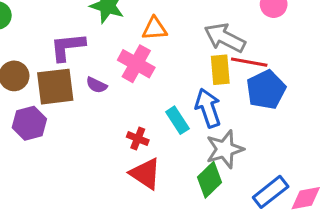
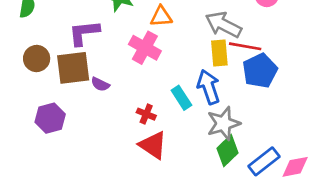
purple semicircle: (97, 85) -> (100, 84), moved
purple hexagon: (29, 123) -> (50, 118), moved
green diamond: (210, 180) -> (227, 151), moved

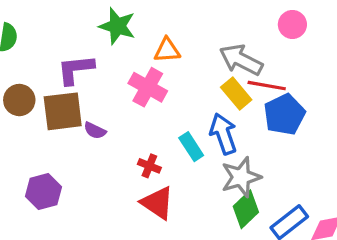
yellow rectangle: (219, 53) -> (236, 94), turned -35
purple hexagon: (50, 118) -> (43, 192), moved

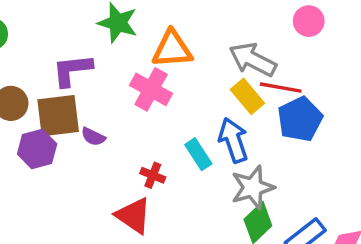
orange triangle: (167, 50) -> (172, 49), size x1.4
purple hexagon: (43, 192) -> (37, 149), moved
red triangle: (157, 203) -> (133, 216), moved

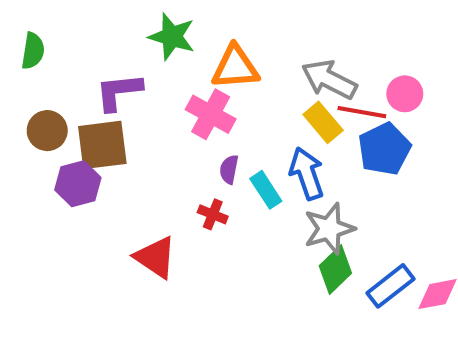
pink circle: (309, 21) -> (405, 94), moved
purple semicircle: (93, 137) -> (229, 169), moved, turned 75
red triangle: (133, 216) -> (155, 257), moved

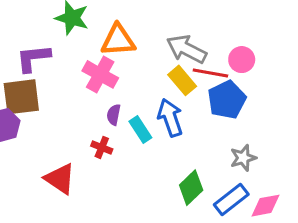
gray star: (329, 229) -> (243, 158), moved, size x0.7

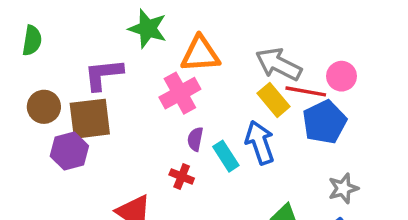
pink cross: (100, 74) -> (180, 93), turned 32

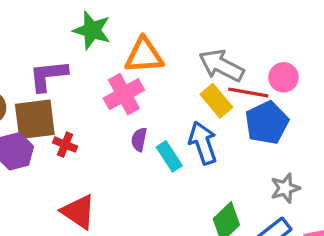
red cross: (182, 176) -> (65, 145), moved

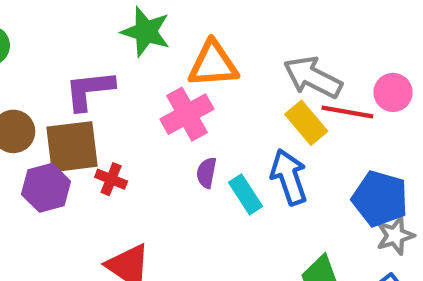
blue pentagon: (267, 123) -> (380, 199), moved, turned -30

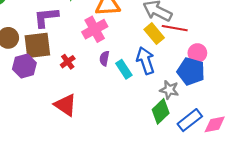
pink circle: (393, 92) -> (197, 53), moved
red cross: (111, 179) -> (68, 62), moved, turned 32
gray star: (395, 236) -> (169, 90), moved, turned 30

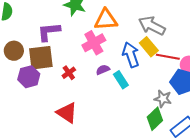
red line: (175, 28) -> (168, 57), moved
purple semicircle: (104, 58) -> (103, 70), turned 56
blue arrow: (145, 61) -> (131, 55), moved

